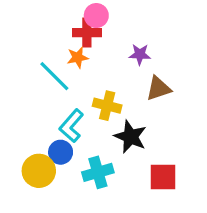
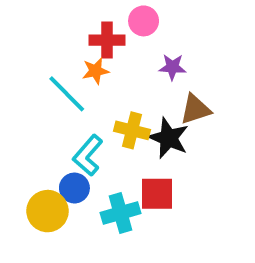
pink circle: (96, 16) -> (144, 21), moved
black star: (130, 137) -> (169, 138), moved
red square: (163, 177) -> (157, 194), moved

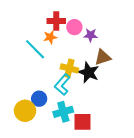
pink circle: (144, 21) -> (74, 27), moved
cyan L-shape: (88, 155) -> (62, 85), moved
red square: (157, 194) -> (82, 122), moved

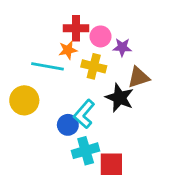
cyan line: (35, 49) -> (47, 66), turned -35
yellow cross: (69, 68) -> (94, 66), moved
blue circle: (39, 99) -> (68, 125), moved
yellow circle: (25, 111) -> (24, 100), moved

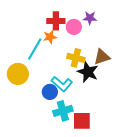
purple star: (122, 47) -> (90, 18), moved
cyan line: (47, 66) -> (35, 49), turned -70
yellow cross: (94, 66) -> (76, 58), moved
cyan L-shape: (84, 114) -> (62, 84), turned -90

